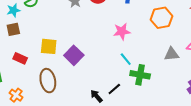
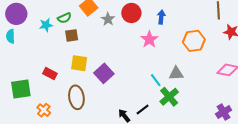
brown square: (13, 29) -> (72, 35), moved
pink star: (122, 31) -> (149, 39), moved, turned -30
gray triangle: (172, 54) -> (176, 73), moved
green cross: (140, 75) -> (169, 97), turned 36

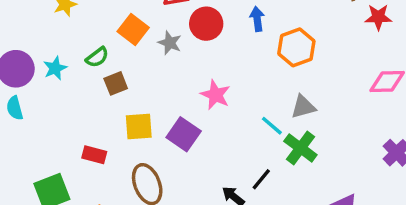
cyan star: (46, 25) -> (55, 68), moved
pink star: (149, 39) -> (215, 95), moved
orange hexagon: (194, 41) -> (296, 47), moved

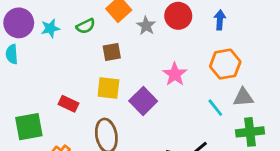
orange hexagon: (296, 47) -> (225, 64), moved
brown square: (116, 83) -> (112, 52), moved
green cross: (300, 148) -> (250, 132), moved, turned 36

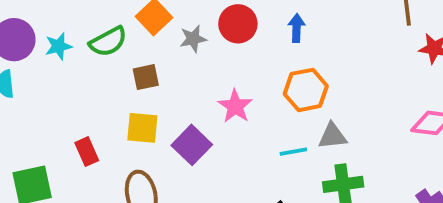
green semicircle: (86, 26) -> (108, 42), size x1.4
gray star: (146, 26) -> (193, 39), turned 30
red rectangle: (68, 104) -> (87, 152), turned 42
cyan line: (215, 108) -> (293, 152), turned -60

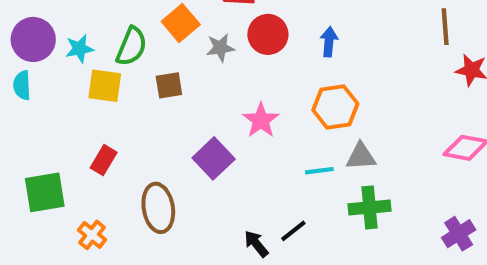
green semicircle: (108, 42) -> (132, 46), turned -42
yellow square: (142, 128) -> (105, 86), moved
red rectangle: (87, 152) -> (104, 160), turned 52

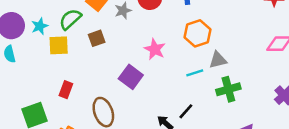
green semicircle: (132, 46) -> (70, 19), turned -145

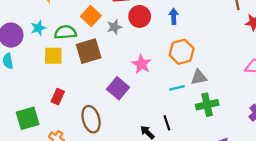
green semicircle: (70, 19) -> (65, 32), turned 35
cyan star: (40, 26) -> (38, 28), moved
brown square: (97, 38) -> (89, 51), size x1.6
black line: (186, 111) -> (167, 123), turned -63

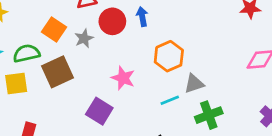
blue arrow: (174, 16) -> (142, 17), moved

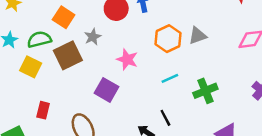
gray star: (84, 38) -> (93, 37), moved
yellow square: (16, 84) -> (31, 67), turned 35
gray triangle: (194, 84) -> (198, 36), moved

